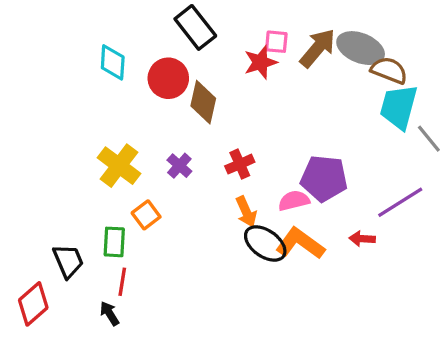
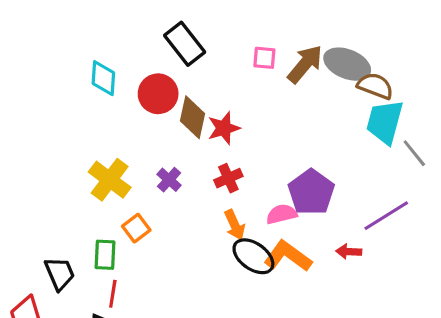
red star: (260, 62) -> (224, 128), moved
purple pentagon: (324, 178) -> (311, 192), turned 30

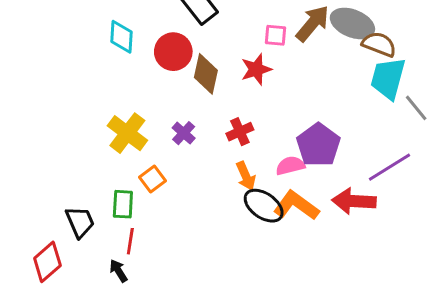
pink square: (264, 58) -> (275, 35), moved
red star: (224, 128) -> (256, 69), moved
red arrow: (349, 252) -> (354, 201), size x1.8

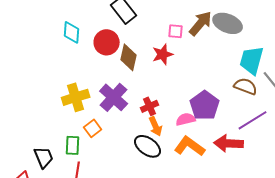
brown semicircle: (379, 44) -> (246, 86), moved
red cross: (240, 132) -> (150, 106), moved
yellow cross: (127, 133) -> (76, 97), turned 36
purple cross: (184, 133) -> (114, 97), size x1.8
black ellipse: (264, 206) -> (148, 146), moved

